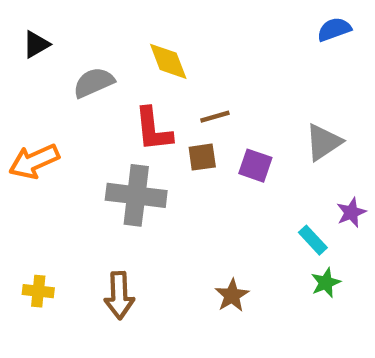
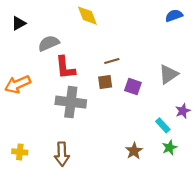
yellow diamond: (168, 61) -> (87, 16), moved
red L-shape: (153, 129) -> (65, 68), moved
brown star: (232, 295) -> (134, 151), moved

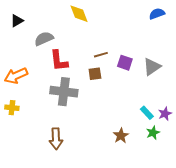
purple square: (133, 87) -> (125, 63), moved
purple star: (183, 111) -> (165, 114), moved
yellow cross: (20, 152) -> (12, 108), moved

